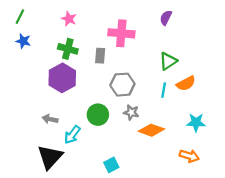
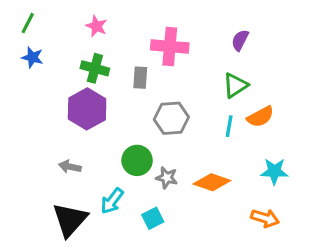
purple semicircle: (166, 18) -> (240, 40), moved
gray star: (131, 112) -> (167, 178), moved
cyan arrow: (72, 135) -> (112, 201), moved
cyan square: (111, 165) -> (153, 218), moved

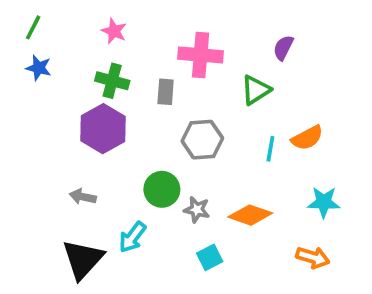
green triangle: (235, 85) -> (256, 90), moved
cyan square: (153, 218) -> (210, 257), moved

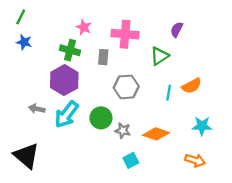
pink star: (114, 31) -> (84, 27), moved
gray arrow: (83, 197) -> (37, 109), moved
cyan arrow: (132, 237) -> (67, 114), moved, size x1.4
black triangle: (83, 259) -> (26, 156), moved, turned -32

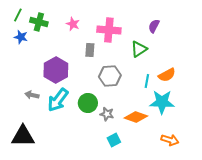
green cross: (70, 50) -> (39, 22), moved
cyan star: (202, 126) -> (162, 102), moved, size x1.4
black triangle: (26, 156) -> (23, 136), turned -40

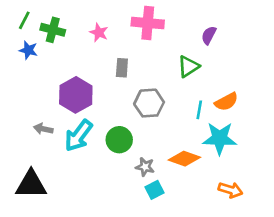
pink cross: (109, 30) -> (148, 23), moved
gray star: (107, 114) -> (145, 167), moved

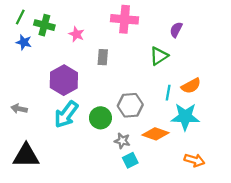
pink star: (99, 33) -> (76, 34), moved
gray hexagon: (149, 103) -> (130, 105), moved
gray arrow: (43, 129) -> (19, 109), moved

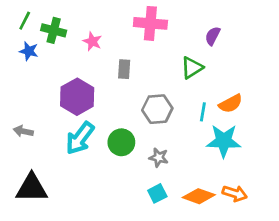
gray hexagon: (130, 105) -> (157, 109), moved
orange diamond: (155, 134) -> (199, 196), moved
gray star: (122, 141) -> (159, 157), moved

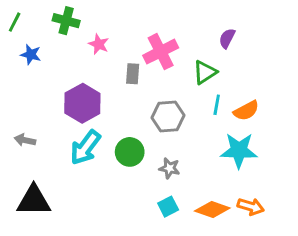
green line: (25, 21) -> (15, 22), moved
pink cross: (150, 23) -> (161, 52), moved, turned -32
green cross: (54, 30) -> (66, 21), moved
cyan line: (203, 112) -> (217, 105), moved

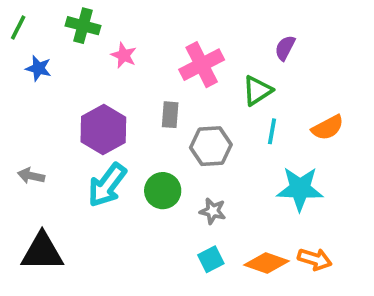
gray rectangle: (133, 74) -> (170, 115), moved
orange semicircle: (246, 111) -> (328, 128), moved

